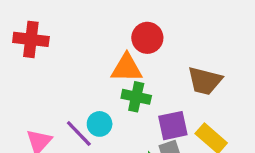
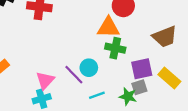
brown trapezoid: (205, 81) -> (165, 37), turned -35

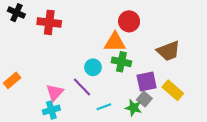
cyan circle: (89, 68) -> (93, 67), moved
gray square: (139, 87) -> (144, 99), turned -32

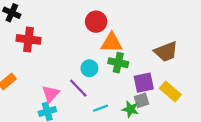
red circle: (129, 21) -> (96, 22), moved
red cross: (49, 22) -> (28, 39), moved
gray square: (144, 99) -> (142, 100), turned 32

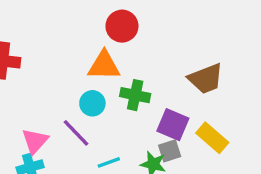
red circle: (96, 22) -> (122, 26), moved
orange triangle: (112, 43) -> (104, 66), moved
purple square: (144, 83) -> (173, 125), turned 35

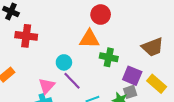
cyan circle: (92, 103) -> (64, 62), moved

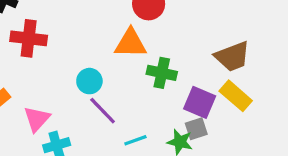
yellow rectangle: (157, 84) -> (236, 96), moved
pink triangle: (47, 86) -> (37, 119), moved

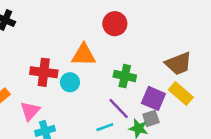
red cross: (29, 38) -> (44, 72), moved
orange triangle: (131, 43) -> (84, 55), moved
purple line: (103, 111) -> (119, 108), moved

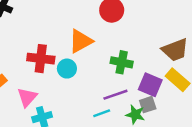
orange triangle: (84, 55) -> (81, 41), turned -30
purple line: (119, 108) -> (115, 95), turned -65

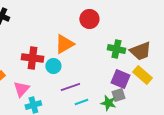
green cross: (122, 62) -> (116, 49), moved
purple line: (115, 95) -> (70, 87), moved

